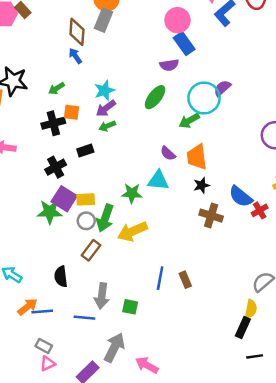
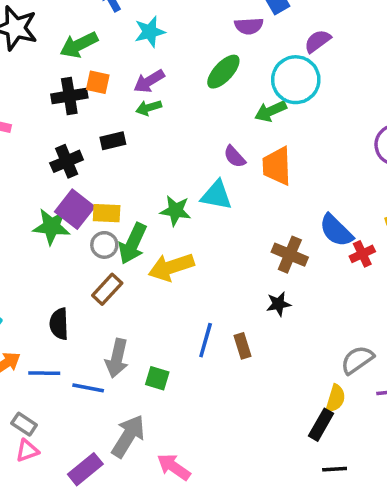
green arrow: (56, 88) -> (79, 45), size x1.5
purple semicircle: (222, 88) -> (318, 41), moved
cyan star: (104, 90) -> (150, 32), moved
black star: (202, 185) -> (278, 304), moved
blue line: (42, 311) -> (44, 373), moved

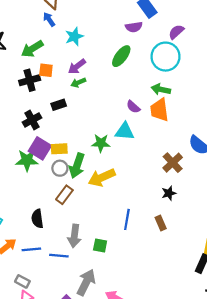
green arrow: (271, 111) -> (161, 89), moved, turned 42
brown cross: (290, 255) -> (173, 163), turned 30
brown rectangle: (243, 346) -> (161, 223), moved

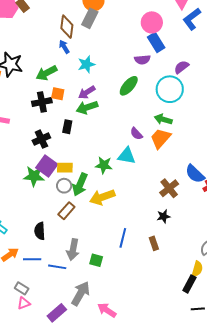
green arrow: (78, 83) -> (87, 107), size x1.5
black rectangle: (59, 105) -> (67, 127), turned -64
orange trapezoid: (159, 110) -> (160, 138), turned 45

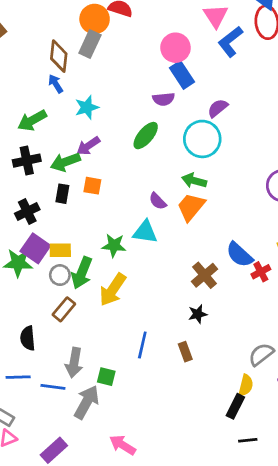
orange square: (58, 94) -> (92, 186), moved
green arrow: (87, 107) -> (65, 162), moved
yellow arrow: (102, 197) -> (113, 290), turned -35
gray arrow: (81, 293) -> (87, 402), moved

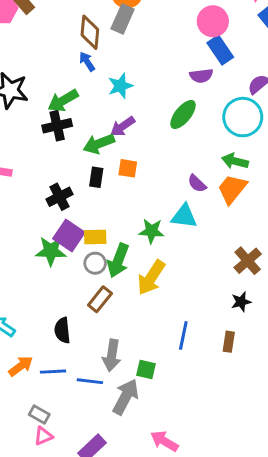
black cross: (27, 161) -> (57, 126), moved
brown rectangle: (185, 352) -> (229, 342), turned 30

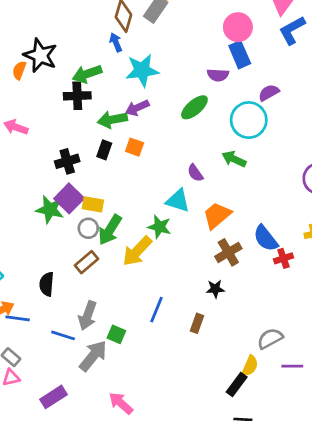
cyan star: (120, 86) -> (142, 70), size x1.4
orange trapezoid: (232, 189) -> (217, 215), moved
green star: (152, 231) -> (159, 227), moved
blue line: (53, 372) -> (18, 318), moved

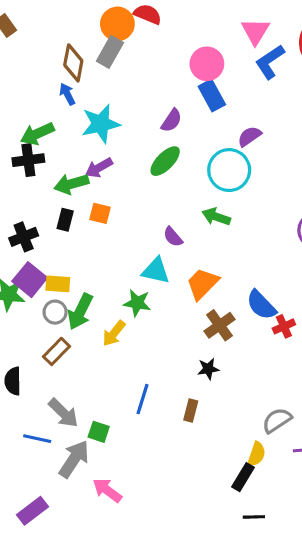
purple semicircle: (218, 75) -> (172, 120), moved, turned -55
yellow arrow: (137, 251) -> (114, 333), size x0.7
gray arrow: (88, 315) -> (63, 413), turned -60
pink arrow: (121, 403) -> (107, 490), moved

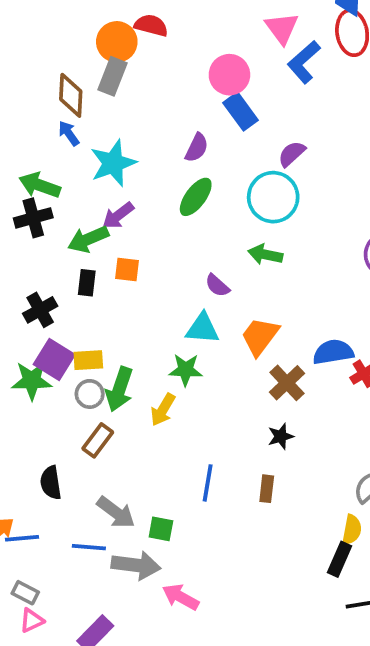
green arrow: (37, 134) -> (40, 185), turned 52
blue semicircle: (261, 305) -> (333, 352), turned 132
gray arrow: (74, 459) -> (136, 565), turned 72

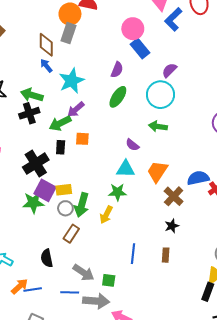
black cross: (40, 310) -> (36, 164), size x1.4

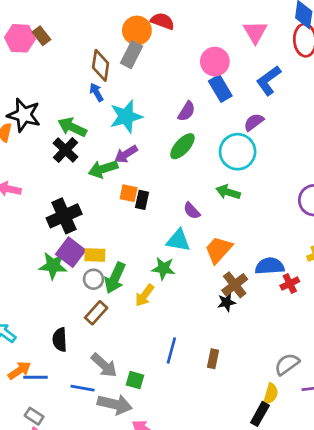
blue L-shape: (173, 19) -> (269, 80), moved
black cross: (29, 113) -> (65, 150), turned -36
black rectangle: (61, 147) -> (142, 200), moved
black star: (172, 226) -> (227, 302), moved

